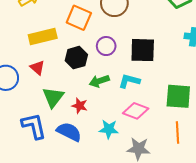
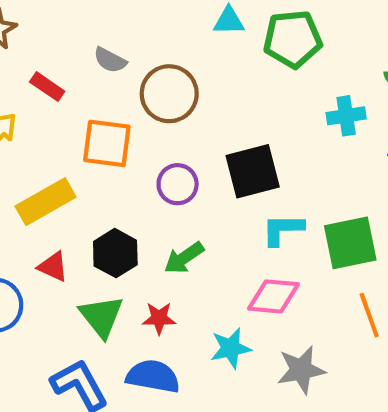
black hexagon: (76, 58) -> (115, 253), moved
cyan L-shape: (129, 81) -> (283, 229), moved

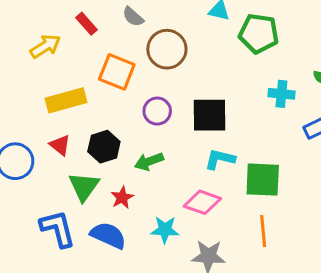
red star: (159, 318) -> (122, 198), turned 30

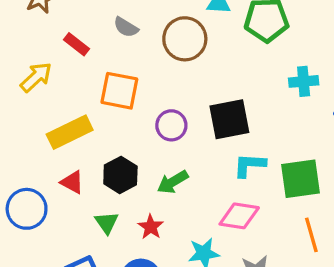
brown circle: (167, 49) -> (185, 39), moved
green triangle: (84, 187) -> (107, 223), size x0.7

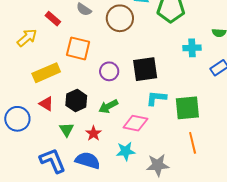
pink diamond: (239, 216) -> (135, 123), moved

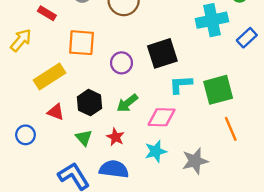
cyan cross: (192, 48) -> (212, 20), size x1.5
blue circle: (17, 119) -> (25, 135), size x0.7

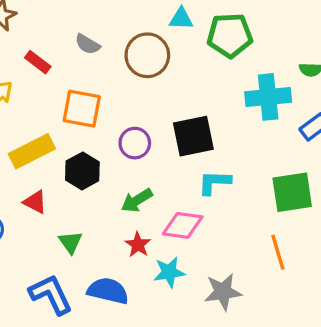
green square: (218, 90) -> (292, 192), moved
black hexagon: (89, 103) -> (82, 171), moved
red star: (115, 137) -> (138, 245), moved

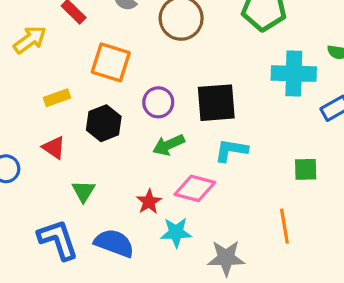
yellow rectangle: (32, 151) -> (57, 98), size x0.6
green square: (292, 192) -> (306, 169), size x0.6
green arrow: (137, 200) -> (169, 145), moved

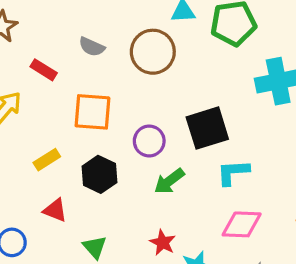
pink diamond: (195, 188) -> (242, 224), moved

